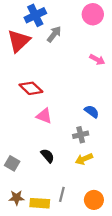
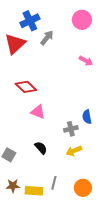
blue semicircle: (92, 111) -> (87, 117), moved, turned -136

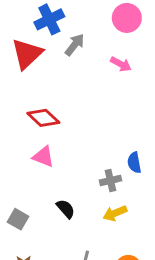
pink arrow: (86, 61) -> (121, 64), moved
pink triangle: (38, 112) -> (43, 157), moved

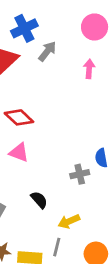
pink arrow: (121, 64) -> (89, 69), turned -114
yellow arrow: (115, 213) -> (69, 221), moved

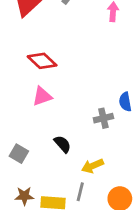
pink triangle: (19, 153) -> (42, 96), turned -40

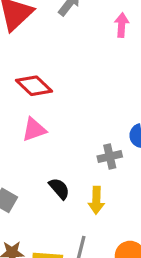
yellow arrow: (93, 166) -> (96, 200), moved, turned -65

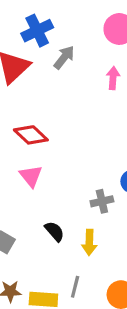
pink triangle: (34, 130) -> (31, 176), turned -50

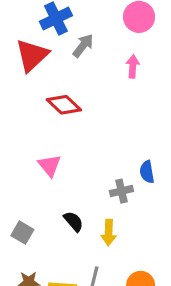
red diamond: (31, 135) -> (64, 105), moved

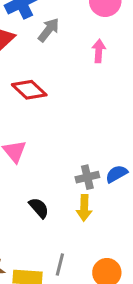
blue semicircle: (147, 172) -> (117, 174), moved, turned 70
yellow arrow: (109, 233) -> (84, 208), moved

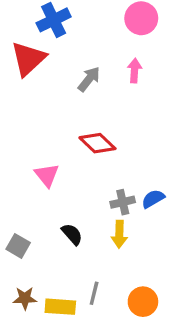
gray arrow: (49, 30) -> (89, 79), moved
red diamond: (29, 90) -> (97, 143), moved

